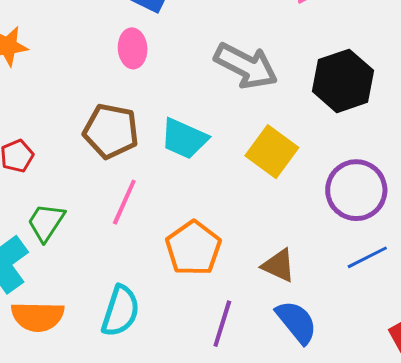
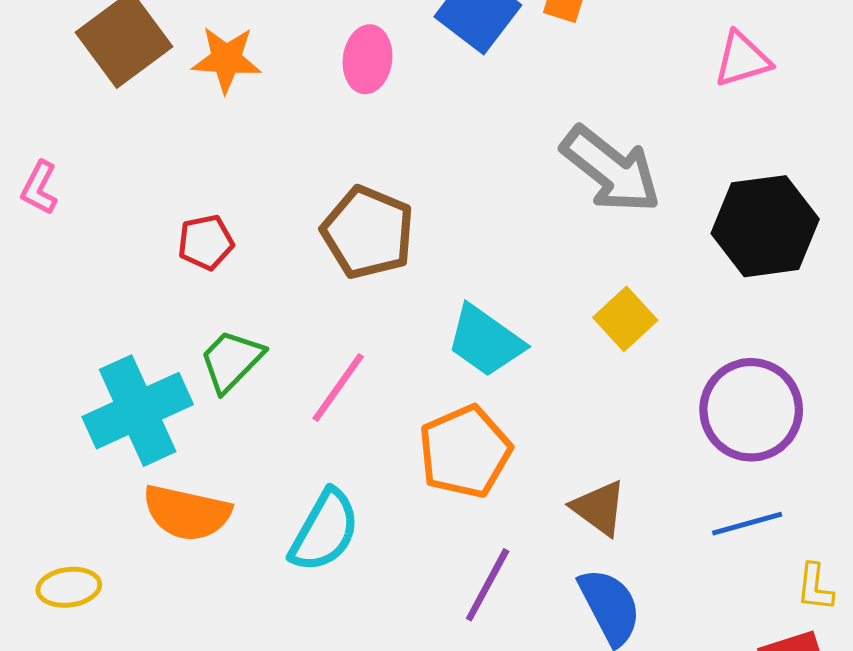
pink ellipse: (133, 48) -> (367, 59), moved
cyan trapezoid: (184, 139) -> (485, 341), moved
yellow square: (272, 152) -> (625, 319), size x0.7
pink line: (124, 202) -> (338, 388), moved

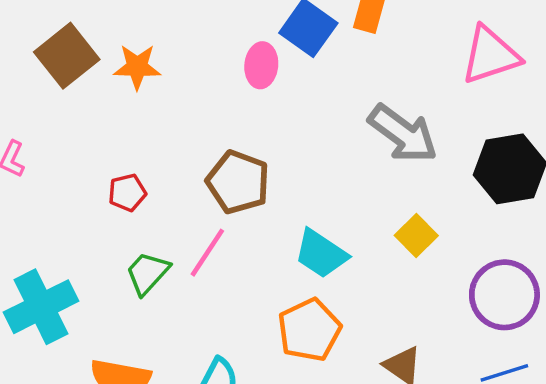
pink ellipse: (367, 59) -> (261, 65), moved
pink triangle: (742, 59) -> (490, 55), size x1.5
pink line: (338, 388) -> (207, 253), moved
cyan cross: (138, 411) -> (41, 307), moved

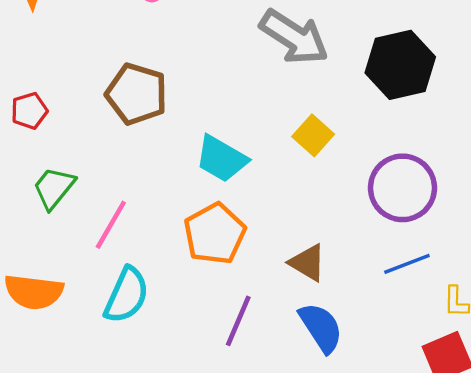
pink line: (207, 253) -> (111, 225), moved

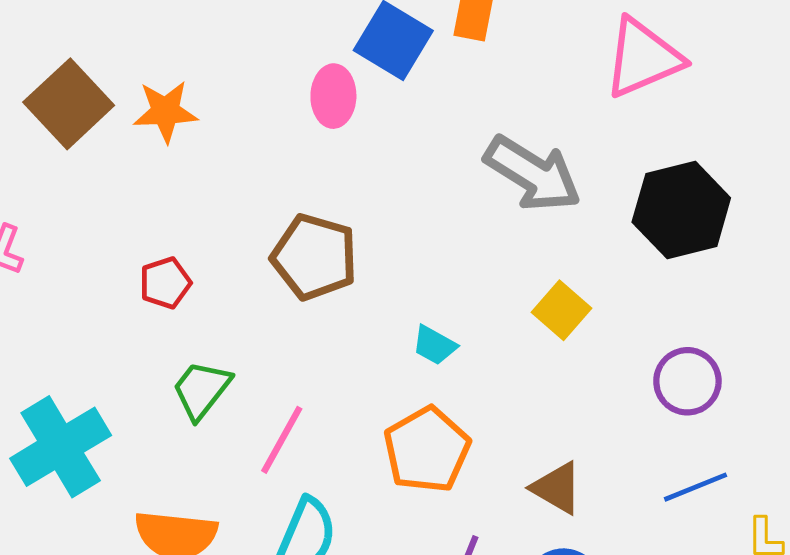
cyan trapezoid: (221, 159) -> (434, 345), size x0.6
purple circle: (402, 188) -> (687, 381), size x0.7

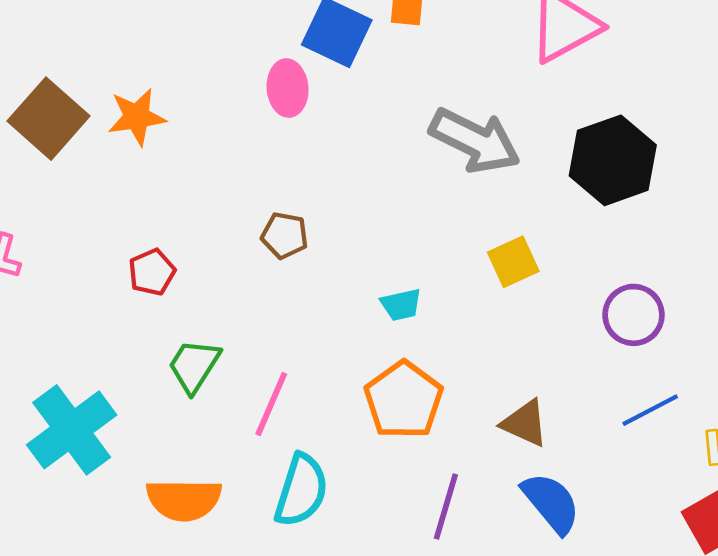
brown pentagon: (314, 257) -> (285, 235), size x0.6
yellow square: (562, 310) -> (513, 262), turned 30
cyan trapezoid: (434, 345) -> (401, 305), turned -36

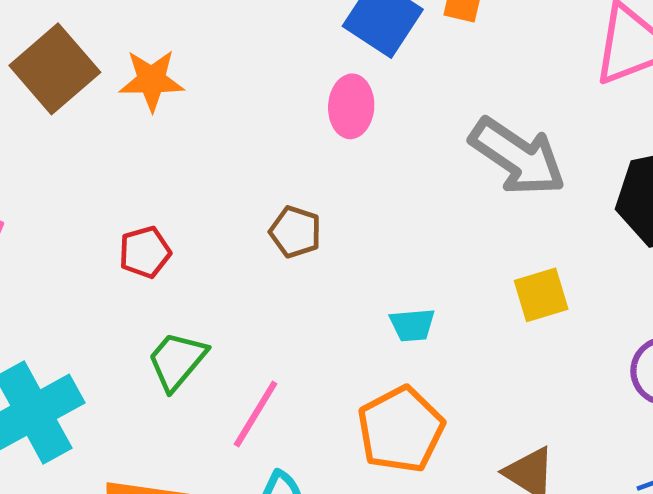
pink ellipse: (288, 88) -> (351, 106), moved

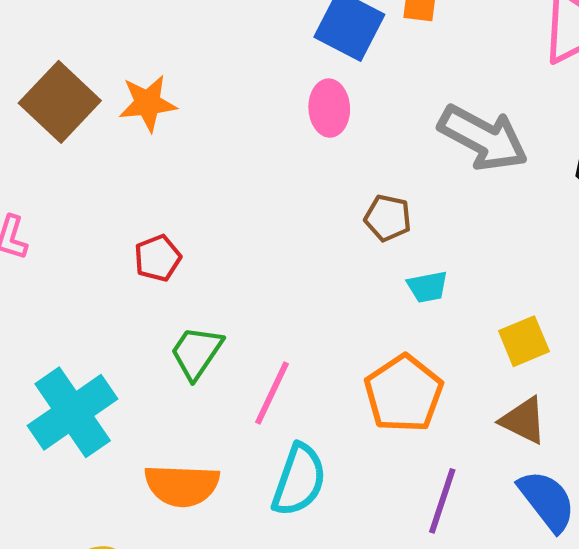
brown pentagon: (295, 232) -> (388, 218), moved
yellow square: (541, 295) -> (524, 341), moved
cyan trapezoid: (412, 325) -> (427, 287), moved

